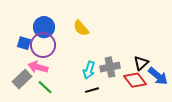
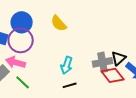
gray cross: (110, 67) -> (103, 62), moved

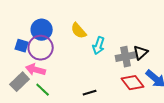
black triangle: (119, 58) -> (141, 53), moved
gray cross: (103, 62) -> (126, 57), moved
cyan arrow: (67, 65) -> (99, 46), moved

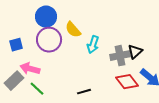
blue circle: (42, 30) -> (46, 17), moved
blue square: (22, 46) -> (16, 45), turned -32
purple circle: (41, 48) -> (49, 40), moved

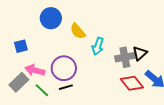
purple circle: (49, 40) -> (64, 68), moved
black line: (84, 92) -> (66, 87), moved

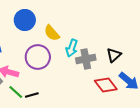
gray cross: (125, 57) -> (86, 59), moved
purple circle: (64, 68) -> (38, 57), moved
black line: (66, 87) -> (32, 95), moved

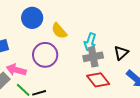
cyan arrow: (72, 48) -> (90, 42), moved
red diamond: (106, 85) -> (98, 80), moved

